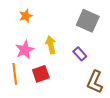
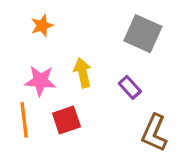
pink star: (25, 50) -> (40, 81), turned 30

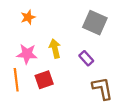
brown L-shape: (154, 133) -> (102, 88), turned 145

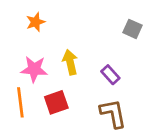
gray square: (95, 23) -> (133, 29), moved, size x0.6
brown L-shape: (102, 88) -> (113, 113), moved

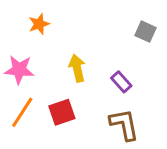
pink star: (34, 69) -> (19, 70), moved
orange line: (20, 102) -> (22, 112), turned 40

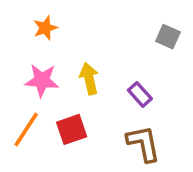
pink star: (19, 70) -> (42, 80), moved

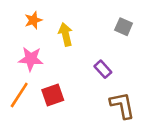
yellow arrow: (89, 79) -> (66, 34), moved
brown L-shape: (143, 144) -> (122, 105), moved

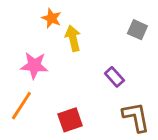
orange star: (33, 20) -> (51, 18), moved, turned -30
red square: (53, 95) -> (70, 120), moved

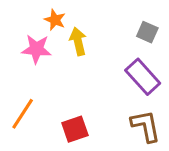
pink star: (34, 65) -> (36, 49), moved
purple rectangle: (114, 77) -> (143, 77), moved, size x1.6

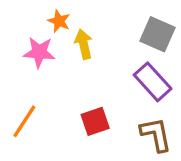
gray square: (147, 32) -> (158, 34), size x1.5
red square: (75, 129) -> (95, 121), moved

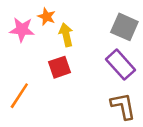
pink star: (39, 52) -> (22, 30), moved
red square: (95, 121) -> (60, 67), moved

